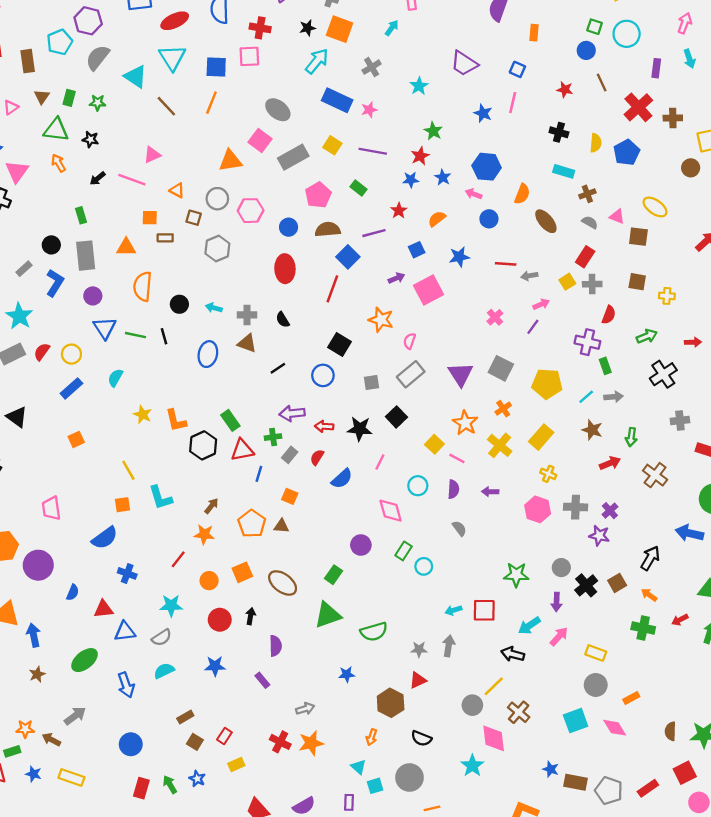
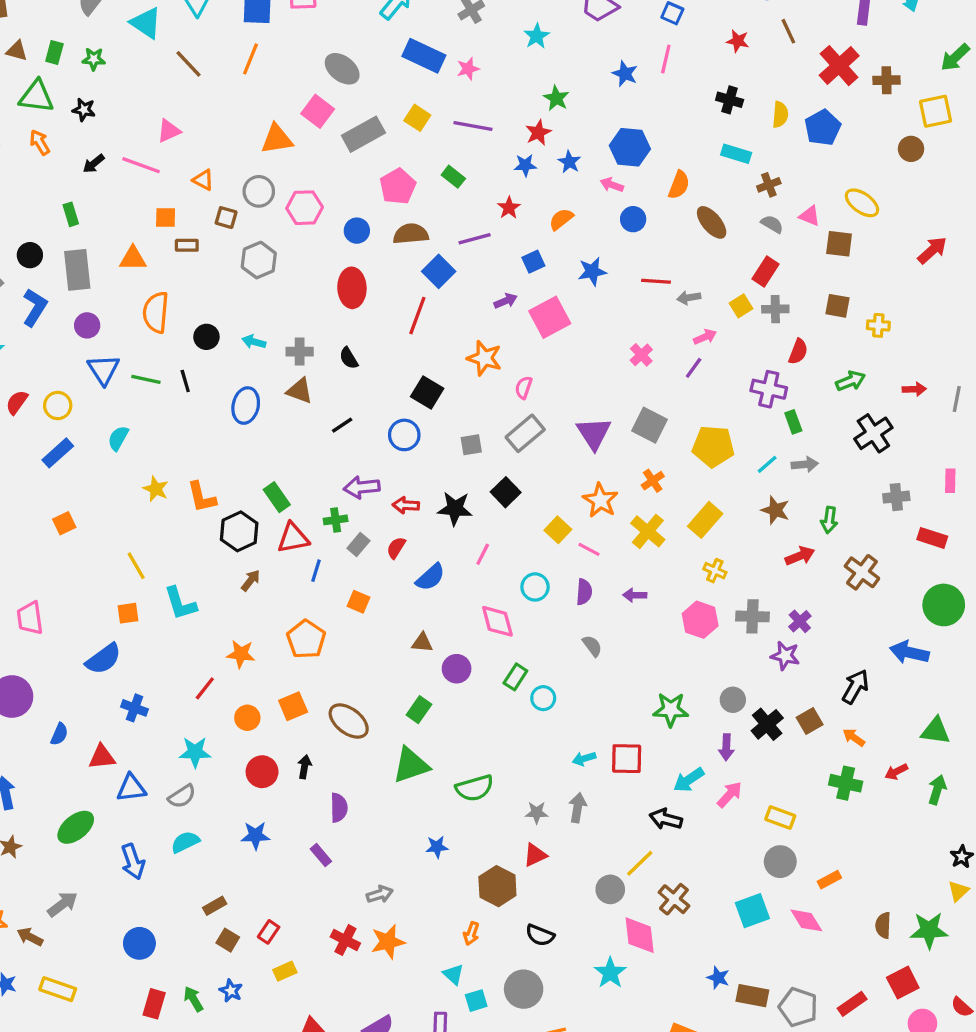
brown triangle: (42, 97) -> (17, 51), turned -49
brown arrow: (211, 506) -> (251, 580), moved
brown triangle: (281, 526) -> (422, 643), moved

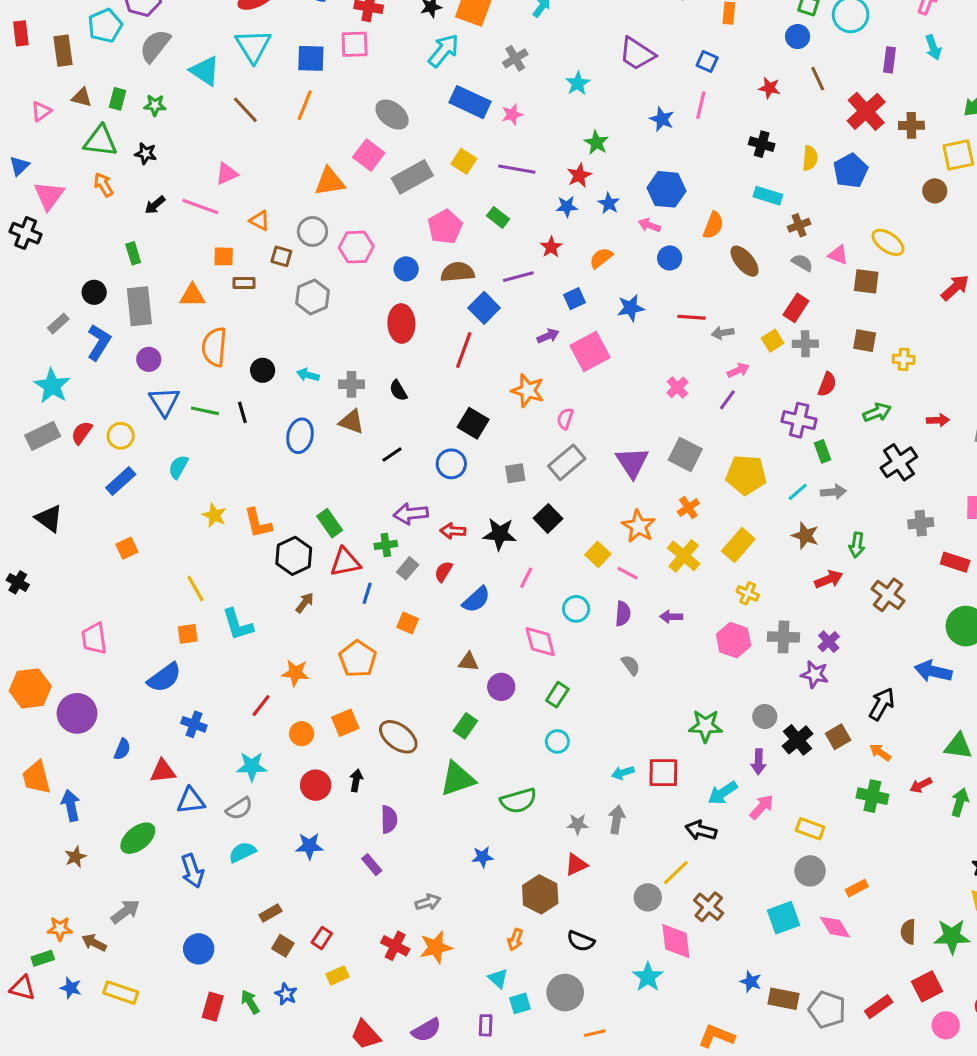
cyan circle: (543, 698) -> (557, 741), moved

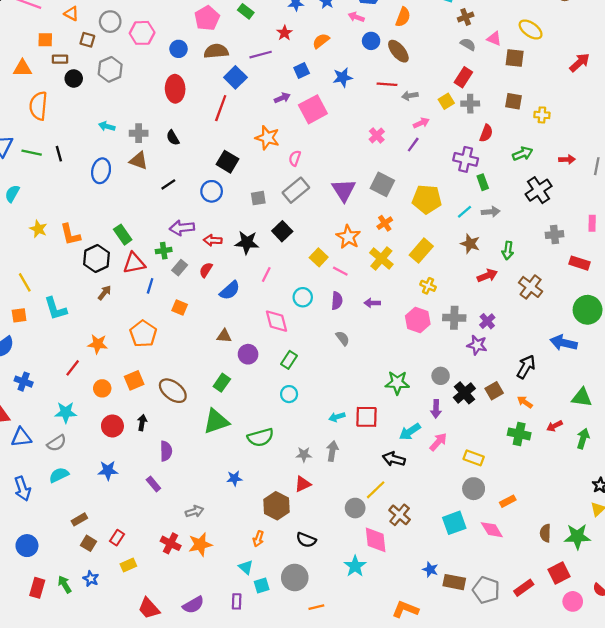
brown ellipse: (745, 261) -> (398, 51), moved
black circle: (263, 370) -> (74, 78), moved

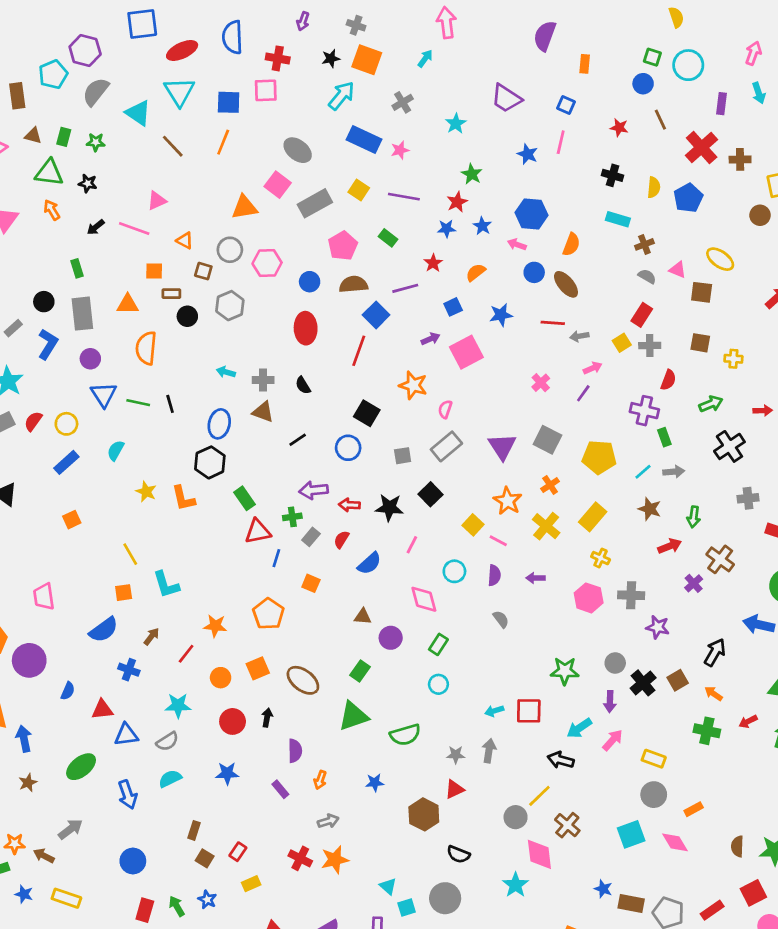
black hexagon: (96, 259) -> (210, 462), moved
brown arrow: (104, 293) -> (151, 636), moved
purple cross: (487, 321) -> (694, 583), moved
brown rectangle: (79, 519) -> (194, 830), turned -42
orange arrow: (258, 539) -> (320, 780), moved

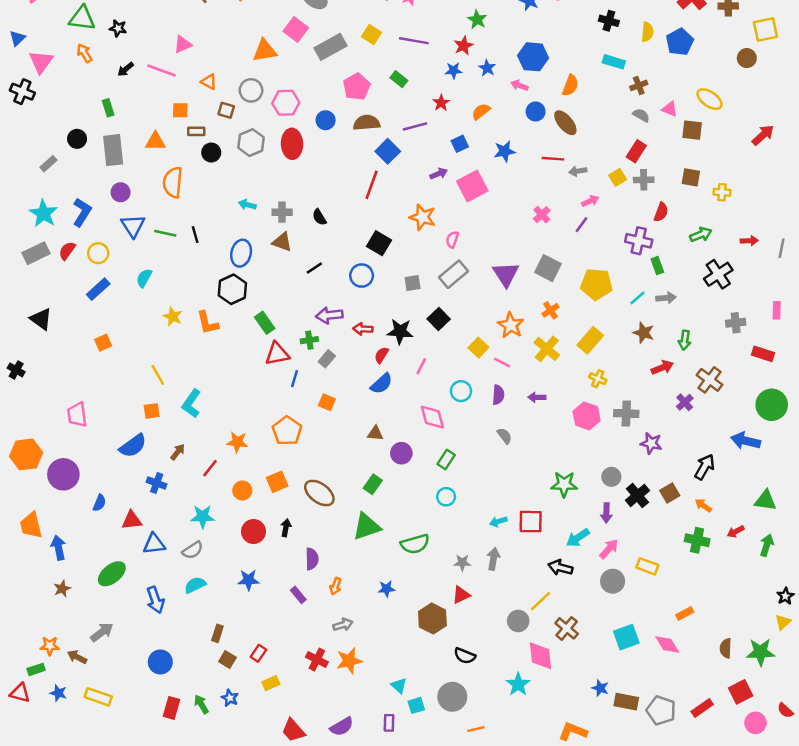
red ellipse: (306, 328) -> (292, 144), moved
blue L-shape: (48, 344) -> (82, 212), moved
red semicircle: (341, 539) -> (381, 355), moved
cyan L-shape: (166, 585) -> (191, 404), turned 52
gray circle: (654, 795) -> (613, 581), moved

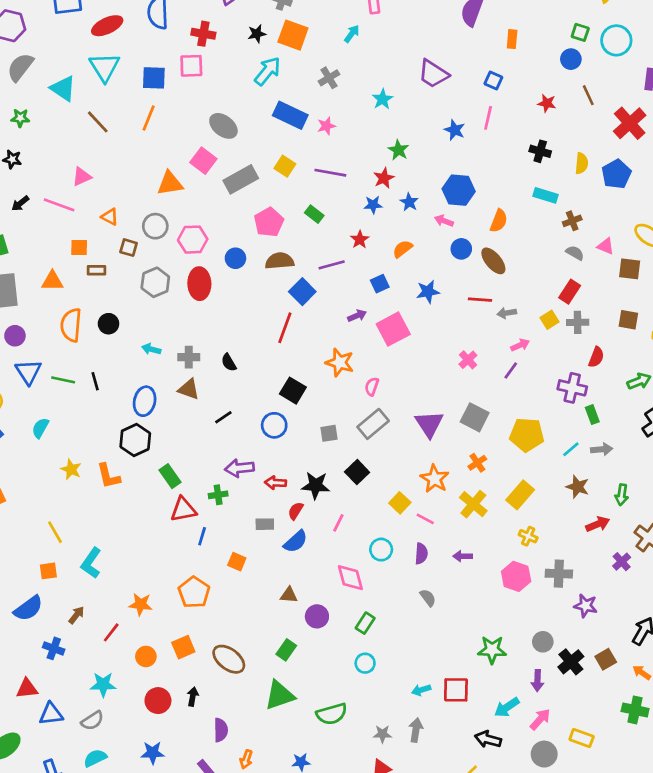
black circle: (211, 153) -> (108, 324), moved
gray rectangle: (327, 359) -> (265, 524), moved, turned 49

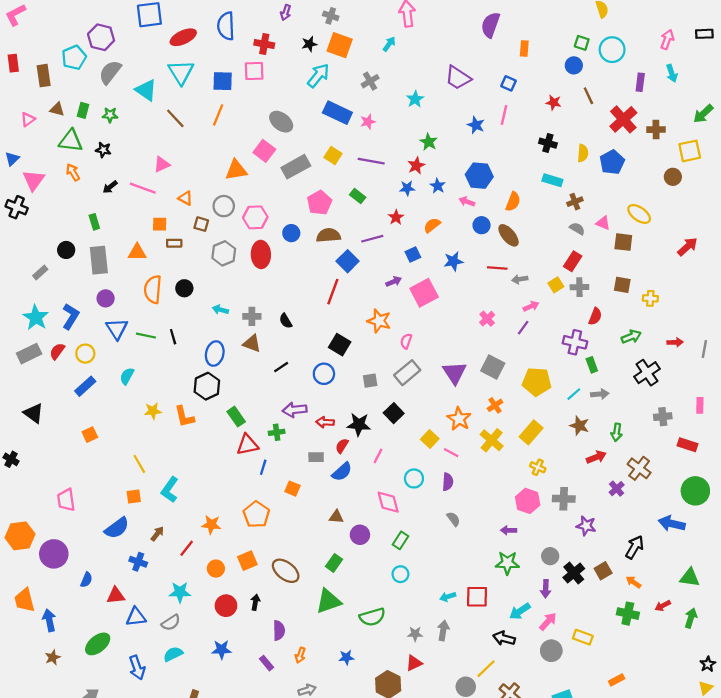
yellow star: (71, 469) -> (153, 411), turned -30
purple arrow: (463, 556) -> (509, 530), moved

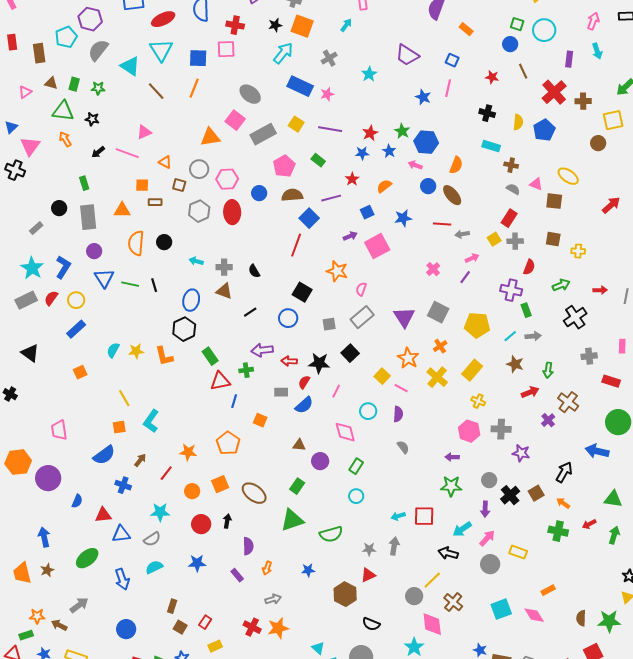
orange rectangle: (524, 48) -> (466, 29), turned -56
green star: (429, 142) -> (402, 131), moved
brown cross: (575, 202) -> (511, 165), turned 32
cyan semicircle: (127, 376) -> (113, 350), moved
orange trapezoid: (25, 600) -> (22, 573), moved

